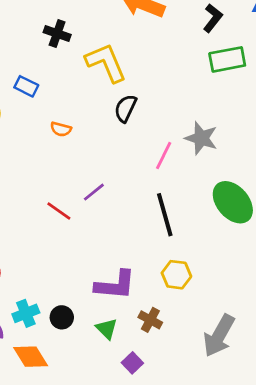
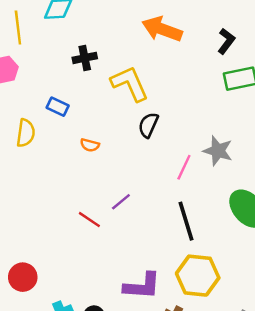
black cross: (57, 33) -> (85, 58), turned -30
yellow hexagon: (176, 275) -> (198, 276), size x1.6

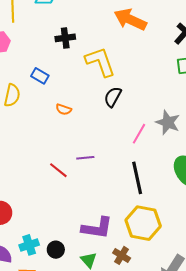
purple line: (121, 202) -> (85, 158), turned 30

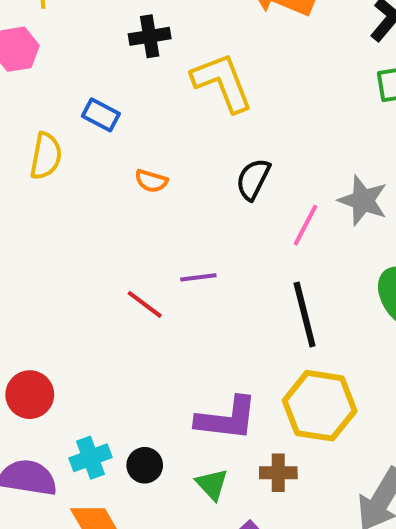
black semicircle: (113, 97) -> (253, 179), moved
brown cross: (122, 255) -> (278, 473), turned -30

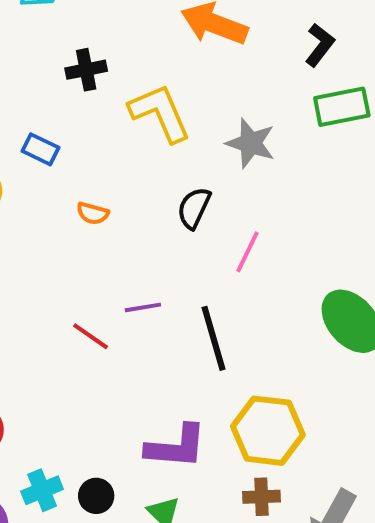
gray star: (363, 200) -> (251, 143), moved
black line: (305, 315) -> (213, 338), moved
brown cross: (278, 473) -> (261, 497), moved

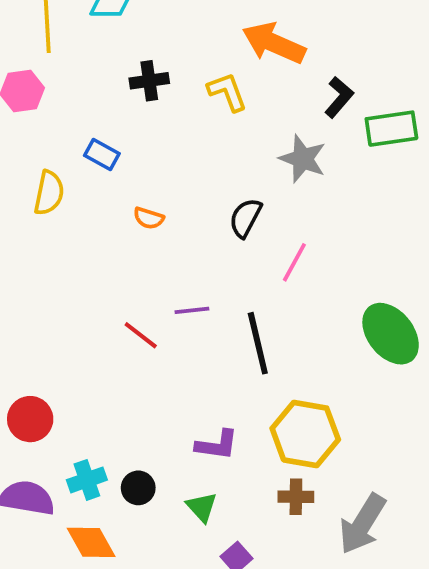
black L-shape: (320, 45) -> (339, 97), moved
yellow L-shape: (160, 113) -> (227, 92), moved, size x0.7
purple L-shape: (176, 447) -> (217, 445), size x0.7

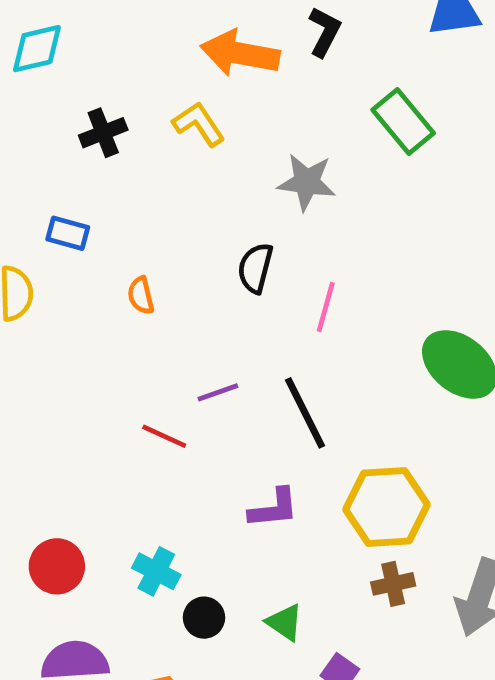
black L-shape: (339, 97) -> (324, 32), moved
green rectangle: (391, 129) -> (403, 122), turned 72
orange semicircle: (149, 218) -> (141, 295), turned 72
purple L-shape: (217, 445) -> (274, 508), moved
cyan cross: (87, 480) -> (156, 571), moved, turned -30

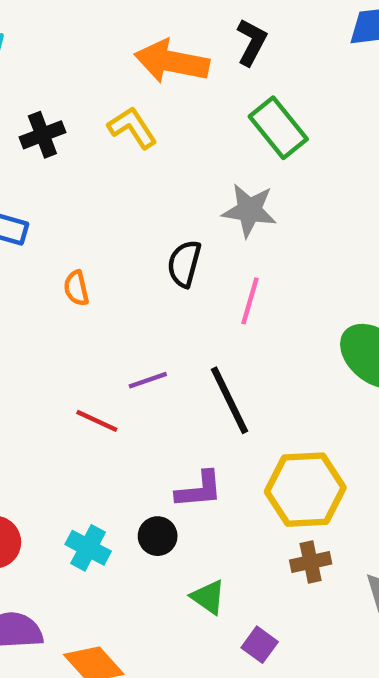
green rectangle: (403, 122) -> (278, 128), moved
gray star: (307, 182) -> (249, 210), moved
black circle: (204, 618) -> (158, 536), moved

